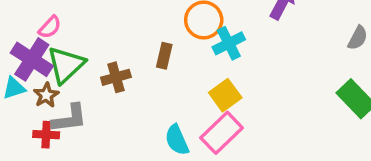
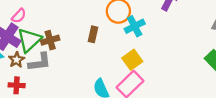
brown cross: (116, 77) -> (50, 40), moved
gray L-shape: (69, 118) -> (40, 62), moved

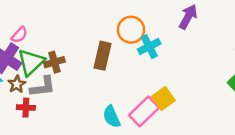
brown rectangle: (93, 34) -> (102, 56), size x1.5
yellow square: (132, 60) -> (163, 98), moved
red cross: (17, 85) -> (26, 108), moved

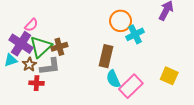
brown rectangle: (102, 56) -> (106, 56), moved
yellow square: (163, 98) -> (169, 76), moved, turned -30
cyan semicircle: (112, 117) -> (113, 79), moved

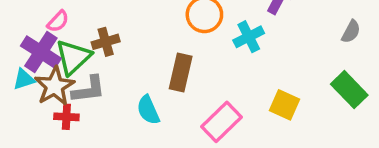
cyan cross: (135, 34) -> (249, 37), moved
brown cross: (59, 47) -> (106, 42), moved
brown star: (29, 64) -> (55, 86), size x1.6
cyan semicircle: (113, 79) -> (148, 110), moved

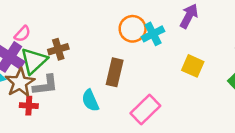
cyan cross: (249, 37) -> (153, 34), moved
yellow square: (285, 105) -> (193, 66), moved

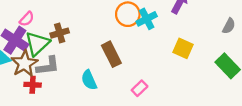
brown rectangle: (115, 72) -> (111, 54), turned -40
pink rectangle: (145, 109) -> (140, 88), size x0.6

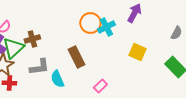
gray L-shape: (48, 66) -> (39, 67), moved

